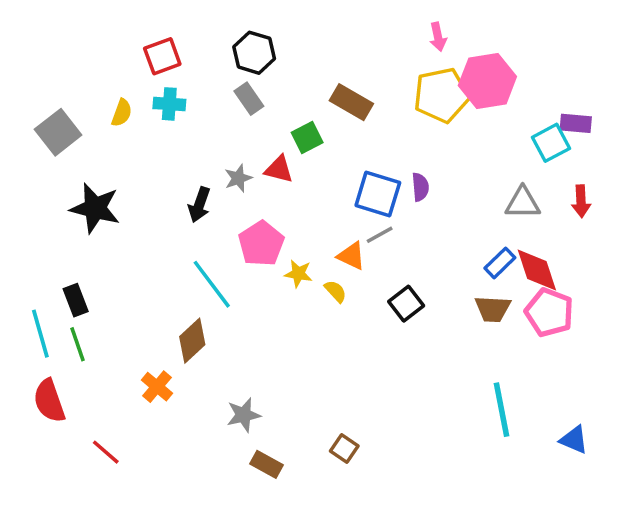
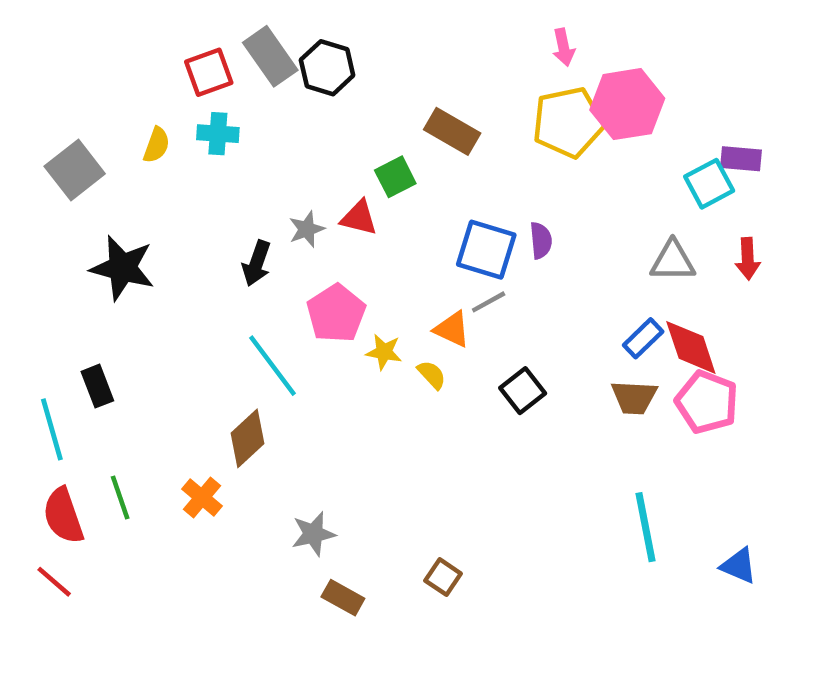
gray rectangle: (249, 99) -> (270, 56), moved, size x1.4
green line: (77, 344) -> (120, 498), moved
red line: (106, 452) -> (54, 582), moved

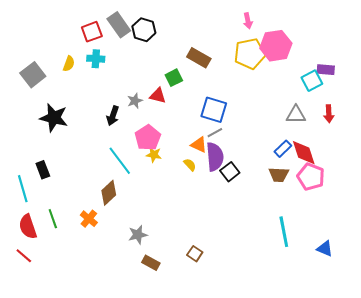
purple semicircle: (541, 241) -> (215, 157), moved, size x1.8
yellow star: (384, 352) -> (154, 155), moved

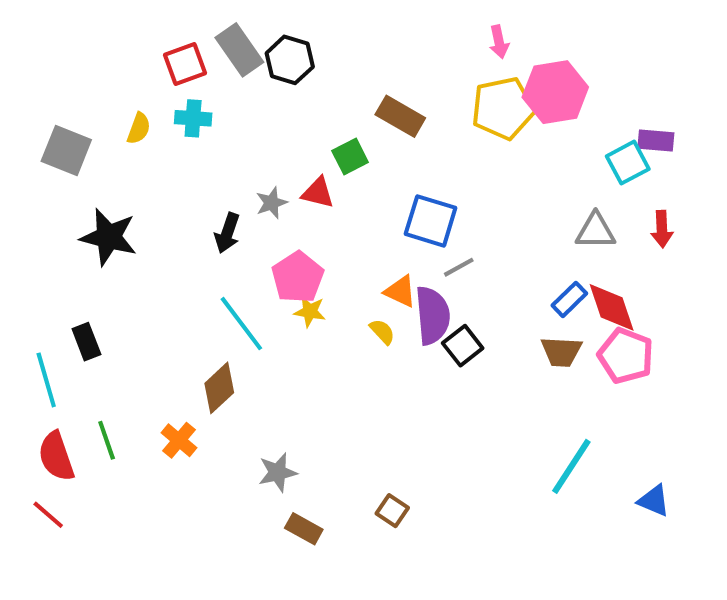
gray square: (33, 75) -> (66, 150), turned -30
gray line: (215, 133) -> (459, 267), moved
cyan line: (284, 232) -> (571, 466), turned 44

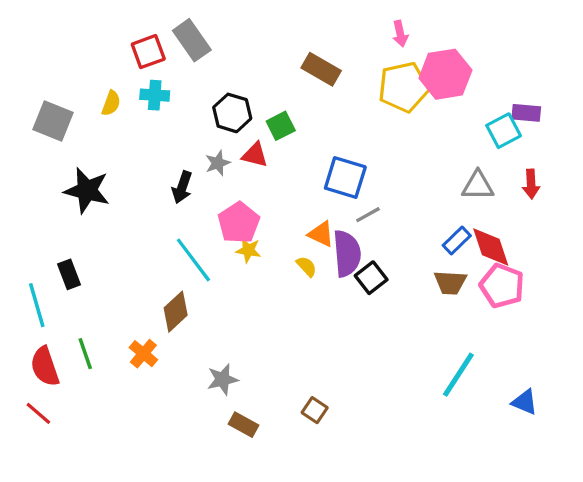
black hexagon: (290, 60) -> (232, 113), moved
brown rectangle: (400, 116) -> (321, 69), moved

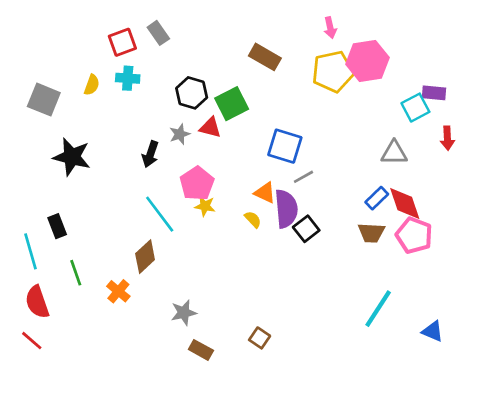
gray rectangle: (192, 40) -> (158, 33), size x0.7
green square: (281, 126) -> (232, 104), size x1.4
red arrow: (531, 184) -> (447, 138), moved
green line: (85, 354) -> (76, 273), moved

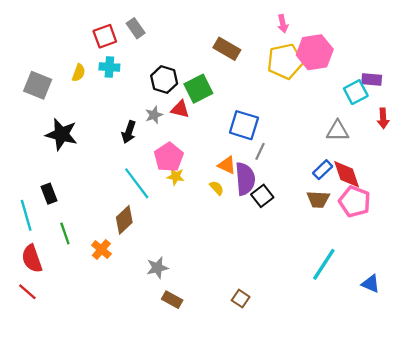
gray line: (304, 177) -> (260, 151), turned -36
brown square: (260, 338) -> (241, 299), moved

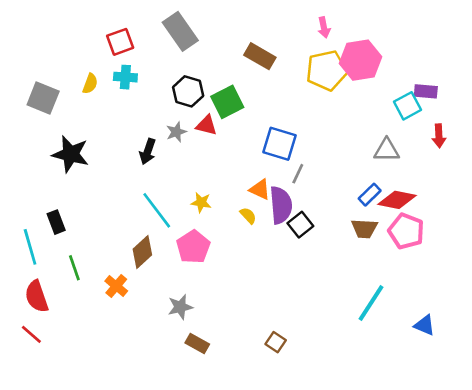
gray rectangle: (136, 28) -> (180, 31), moved, size x1.6
pink pentagon: (169, 157) -> (193, 247), moved
red diamond: (347, 174) -> (397, 200), turned -60

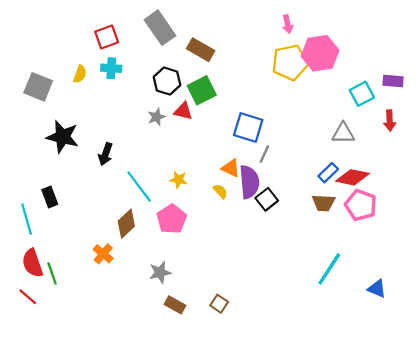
brown rectangle: (260, 56) -> (201, 50), moved
purple rectangle: (426, 91) -> (393, 81), moved
black arrow: (148, 152) -> (105, 154), moved
green line: (74, 268) -> (52, 274), moved
brown square: (276, 342) -> (219, 304), moved

